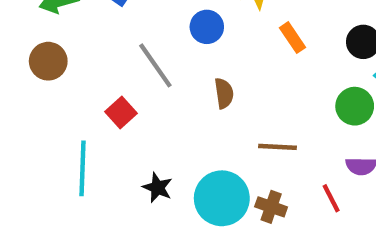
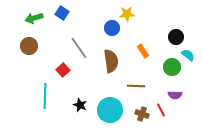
blue circle: (207, 27) -> (112, 28), moved
orange rectangle: (293, 38) -> (143, 51), moved
brown semicircle: (224, 93) -> (111, 61), size x1.6
brown cross: (271, 207) -> (142, 114), moved

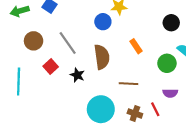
black circle: (176, 37) -> (171, 23), moved
brown circle: (29, 46) -> (34, 41), moved
cyan line: (45, 96) -> (19, 81), moved
black star: (80, 105) -> (77, 75), moved

